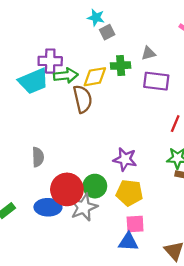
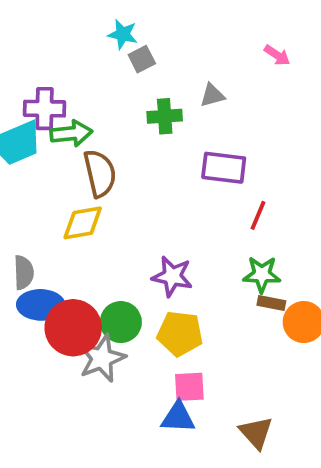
yellow diamond: (95, 77) -> (83, 223), moved
purple rectangle: (156, 81) -> (224, 168), moved
blue ellipse: (48, 207) -> (41, 305), moved

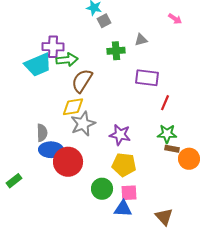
brown semicircle: (100, 173) -> (82, 81), turned -135
green circle: (121, 322) -> (102, 189), moved
gray star: (102, 358) -> (83, 124), moved

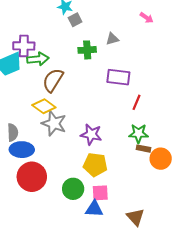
yellow diamond: (73, 107) -> (44, 106), turned 45
gray star: (83, 124) -> (54, 123), turned -30
red circle: (68, 162) -> (32, 177), moved

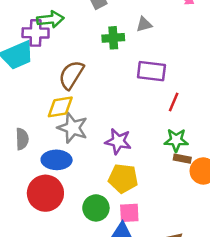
green arrow: (38, 59) -> (50, 19), moved
yellow diamond: (44, 106) -> (60, 107), turned -45
blue ellipse: (22, 150) -> (57, 160), moved

